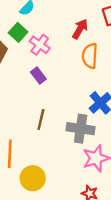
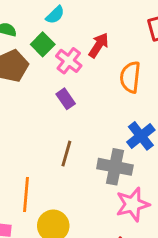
red arrow: (80, 29) -> (99, 45), moved

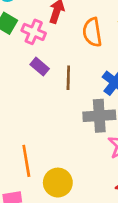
brown line: (66, 154) -> (68, 78), moved

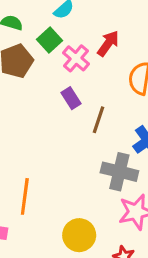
yellow circle: (58, 183) -> (79, 235), moved

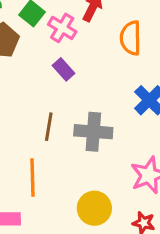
brown line: (98, 120) -> (49, 127), moved
gray cross: (119, 172) -> (93, 132), moved

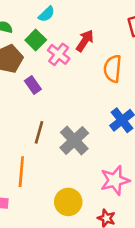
purple rectangle: (63, 69) -> (33, 85), moved
gray cross: (93, 132) -> (74, 140), turned 36

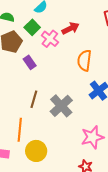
red arrow: (85, 41) -> (70, 28), turned 30
orange semicircle: (113, 69) -> (84, 61), moved
yellow circle: (68, 202) -> (36, 151), moved

